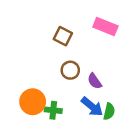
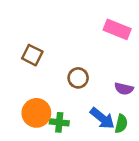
brown square: (63, 36) -> (32, 55), moved
purple semicircle: (95, 81) -> (124, 89), moved, turned -42

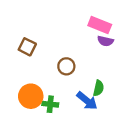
purple semicircle: (124, 89) -> (105, 41), moved
green semicircle: (121, 124) -> (99, 88), moved

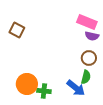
brown square: (27, 47) -> (17, 30), moved
brown circle: (66, 66) -> (89, 58), moved

